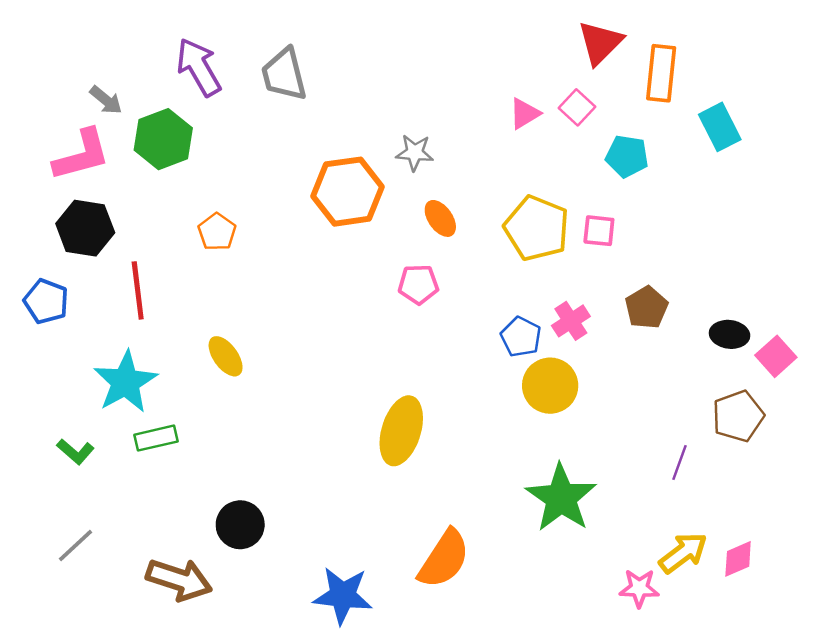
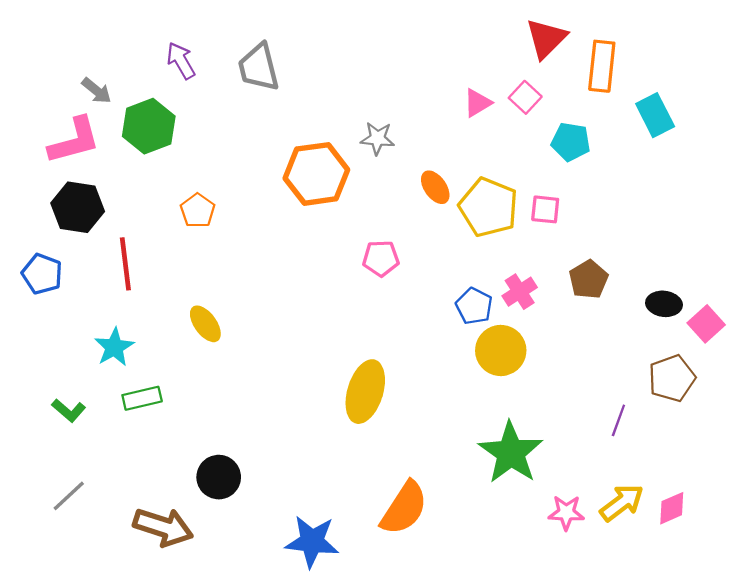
purple arrow: (199, 67) -> (181, 61), size x0.7
orange ellipse: (440, 218) -> (435, 187), moved
cyan star: (125, 382) -> (114, 347), size x0.7
pink star: (639, 588) -> (566, 513), moved

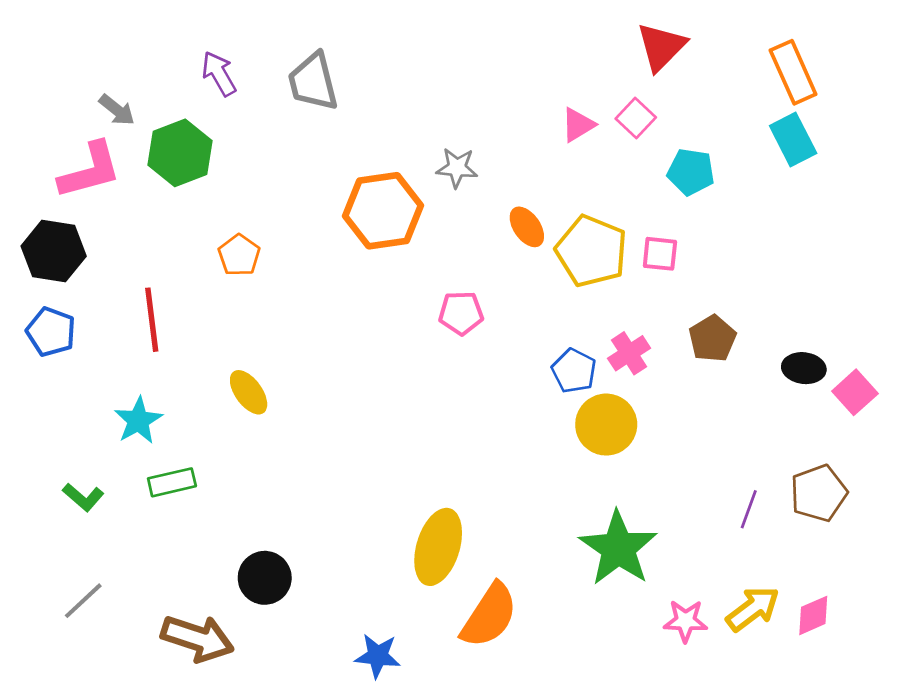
orange rectangle: (602, 66) -> (793, 72), moved, turned -30
black hexagon: (78, 207) -> (54, 251), moved
brown pentagon: (672, 378) -> (819, 493), moved
yellow ellipse: (365, 392) -> (438, 547), moved
blue star: (312, 541) -> (378, 656), size x0.7

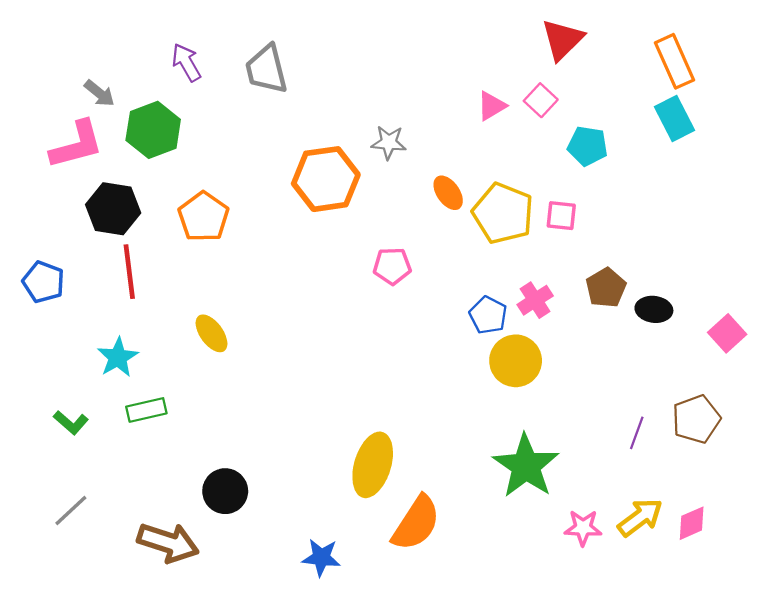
black hexagon: (54, 251) -> (113, 209), moved
orange pentagon: (239, 255) -> (203, 217), size x1.4
black ellipse: (804, 368) -> (654, 309), moved

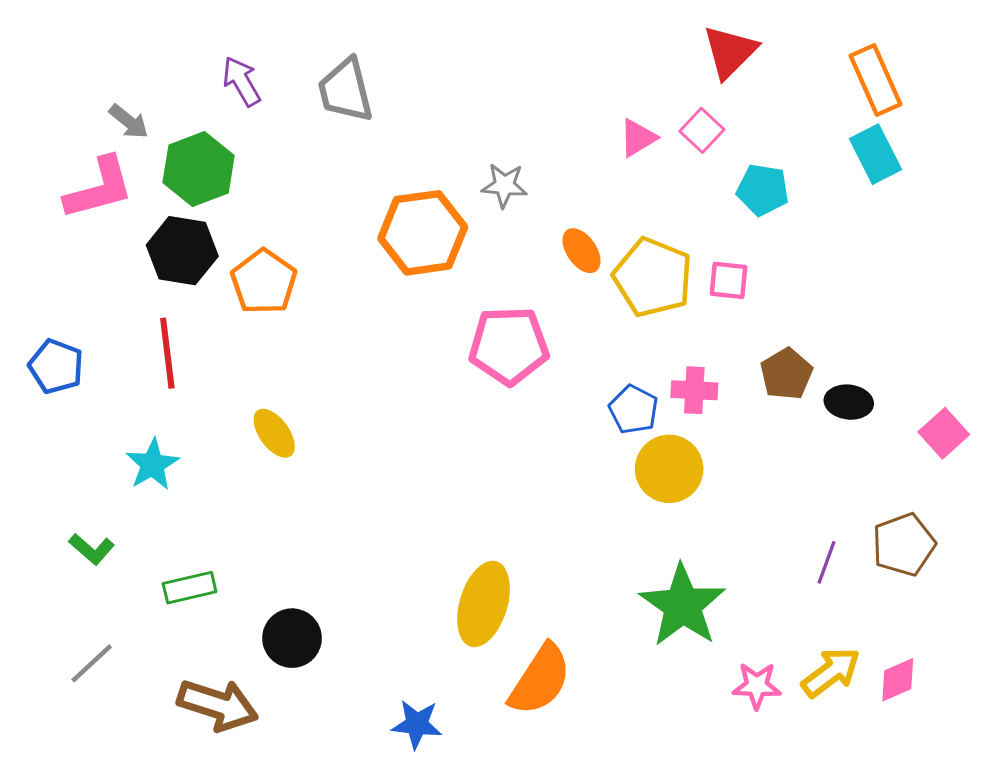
black hexagon: (113, 209) -> (182, 251), moved
pink pentagon: (392, 266) -> (509, 346), size x1.6
pink cross: (535, 300) -> (694, 390), turned 36
green rectangle: (146, 410) -> (190, 588), moved

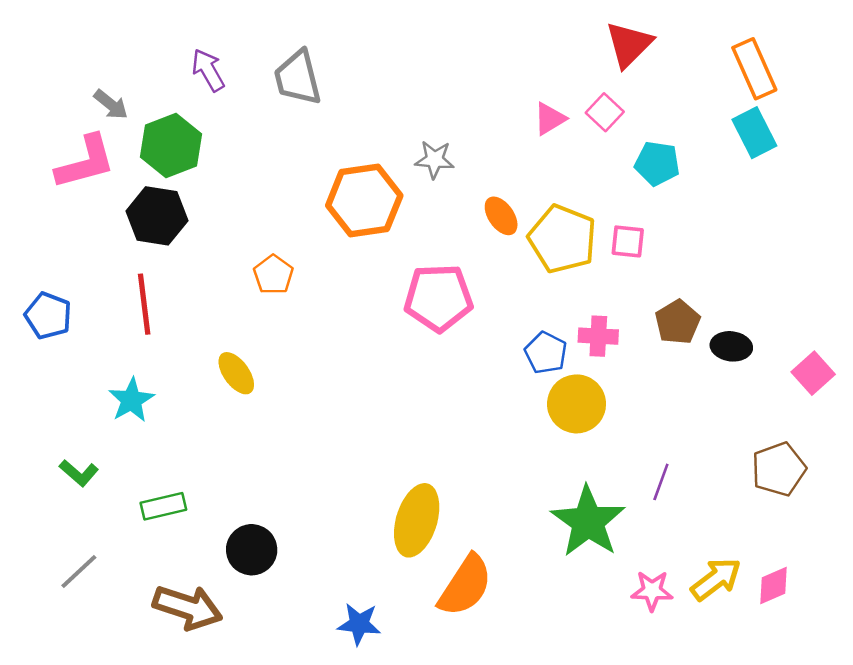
orange pentagon: (264, 282) -> (273, 275), moved, size x0.7
purple line: (826, 562) -> (661, 482), moved

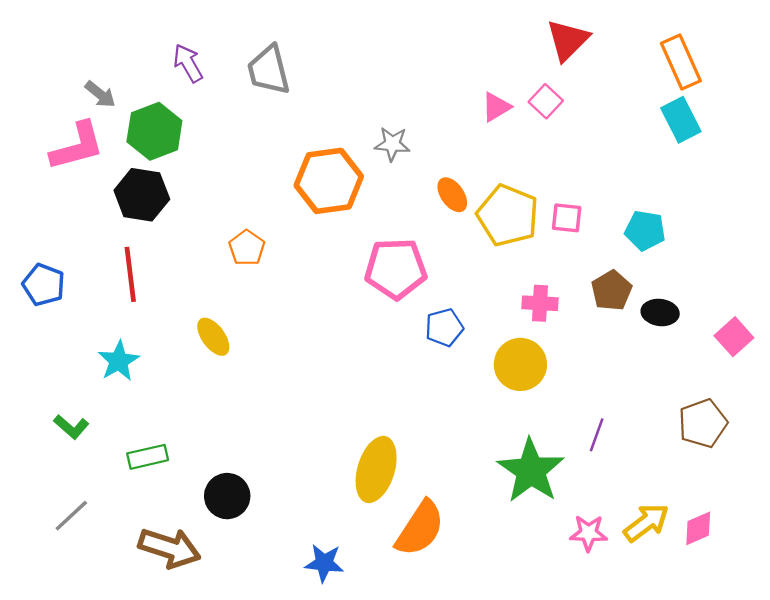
cyan pentagon: (657, 163) -> (645, 231), moved
blue pentagon: (546, 353) -> (444, 327), moved, turned 30

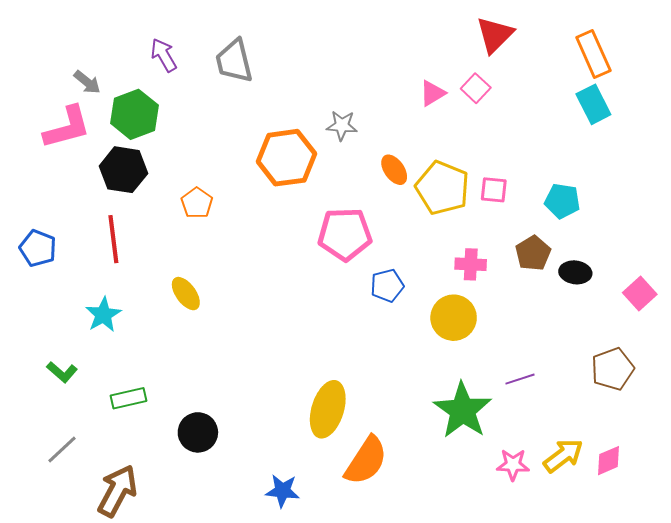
orange pentagon: (247, 248) -> (197, 203), moved
purple line: (597, 435) -> (520, 379), turned 52
brown arrow: (169, 548) -> (117, 491), moved, turned -80

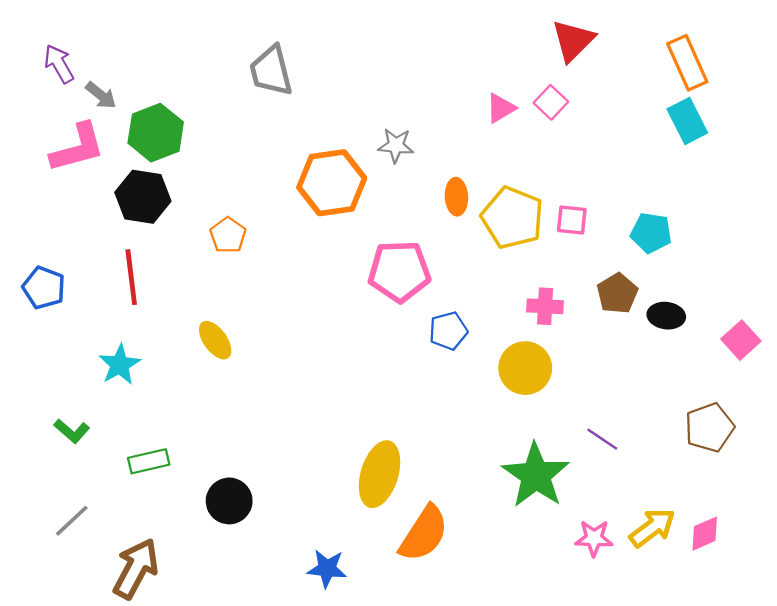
purple arrow: (164, 55) -> (59, 64), moved
orange ellipse: (394, 170) -> (456, 197), turned 32
purple line: (520, 379) -> (602, 439), turned 52

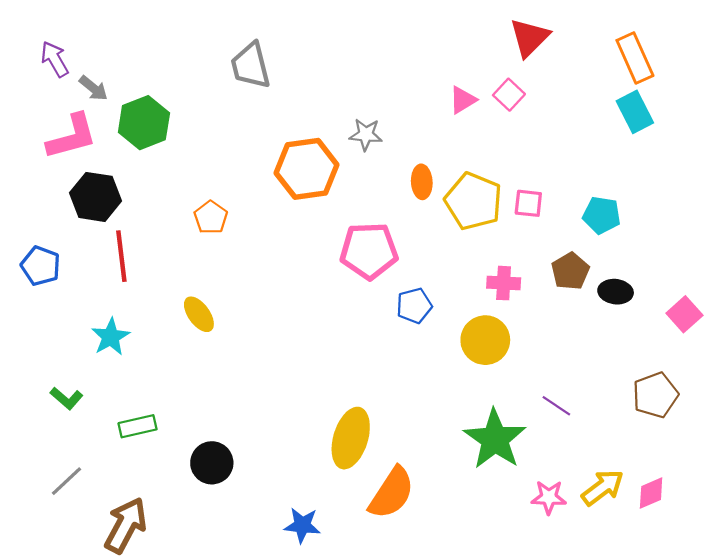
black hexagon: (143, 197) -> (96, 197), moved

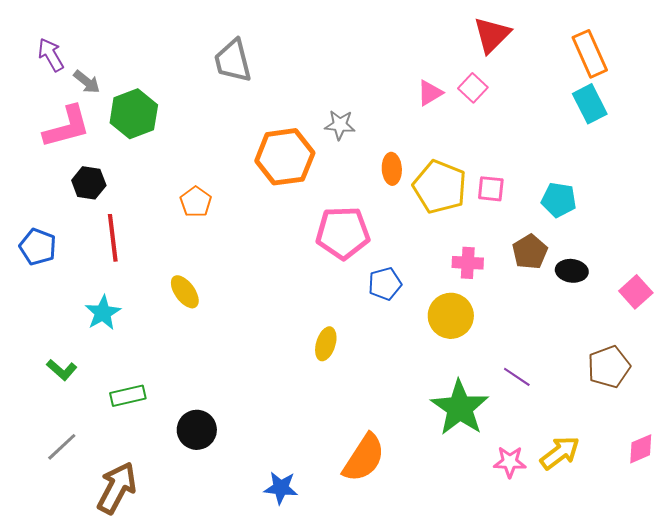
black hexagon: (96, 197) -> (89, 183), size x0.7
yellow ellipse: (351, 438) -> (326, 344), moved, size x0.6
pink diamond: (651, 493) -> (641, 449), moved

